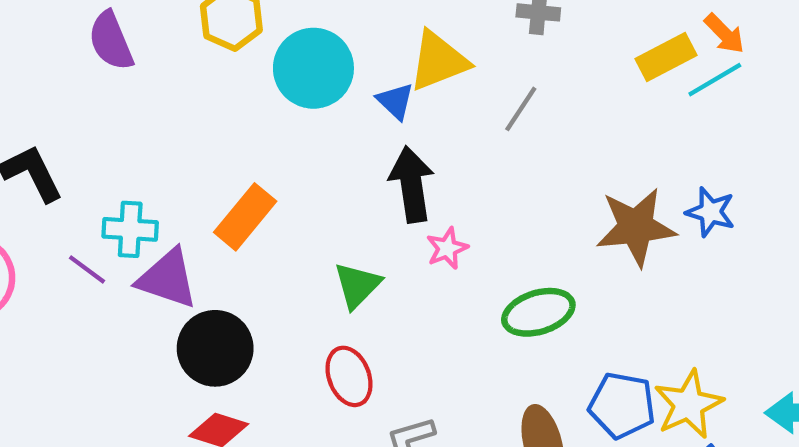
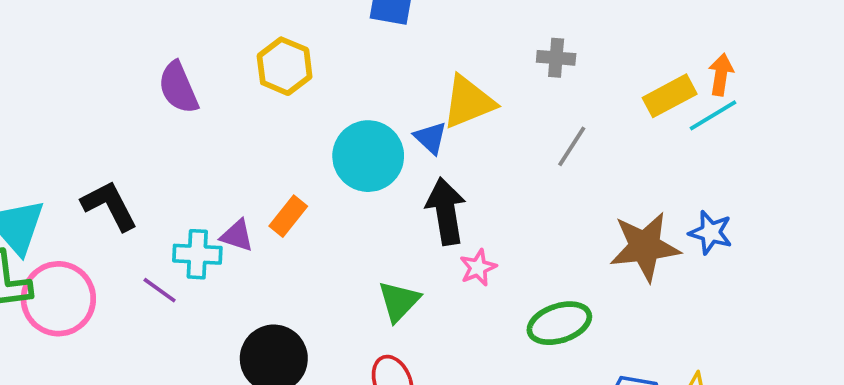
orange arrow: (724, 34) -> (721, 75), turned -126
cyan circle: (313, 68) -> (368, 156), moved
gray line: (521, 109) -> (572, 146), moved
orange rectangle: (245, 217) -> (288, 216), moved, size x0.7
purple triangle: (167, 279) -> (237, 236), moved, size x0.6

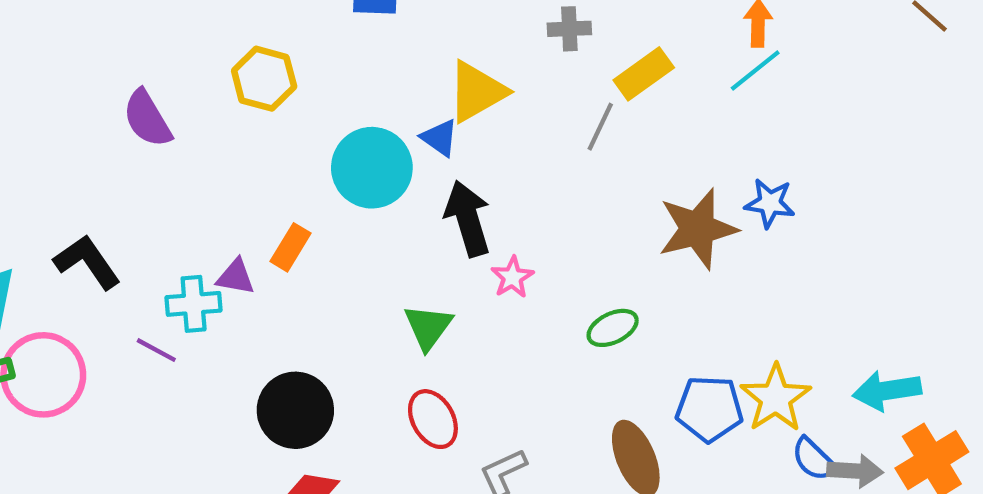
yellow rectangle: (670, 96) -> (644, 74), moved
green ellipse: (559, 323) -> (613, 328), size x0.7

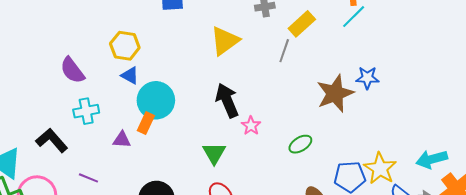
blue triangle: (440, 138) -> (130, 75), moved
cyan circle: (372, 168) -> (156, 100), moved
cyan cross: (194, 304) -> (86, 111), moved

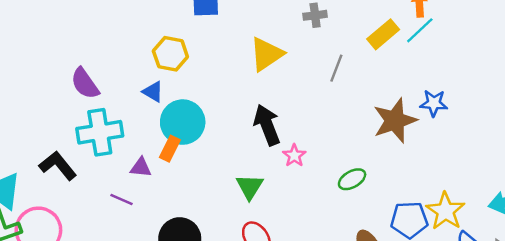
yellow rectangle: (302, 24) -> (383, 34), moved
yellow hexagon: (125, 46) -> (170, 54), moved
cyan cross: (86, 111) -> (100, 132), size x1.5
purple line: (88, 178) -> (121, 199), moved

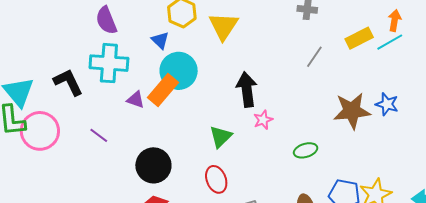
yellow triangle: (266, 54) -> (223, 26), moved, turned -36
orange rectangle: (170, 149) -> (163, 90), size x1.5
purple line: (121, 199) -> (99, 135), moved

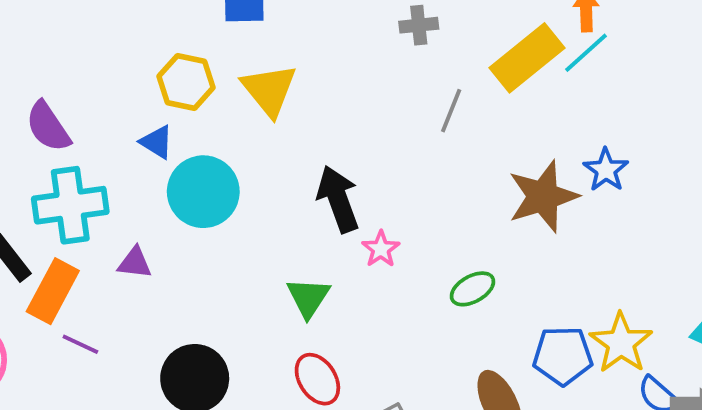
yellow rectangle: (359, 38) -> (527, 58), size x1.4
orange rectangle: (163, 90) -> (53, 291), moved
blue star: (387, 104) -> (606, 170), turned 30

